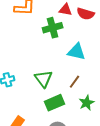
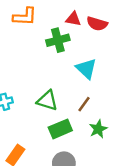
cyan triangle: (77, 52) -> (86, 69), turned 30
green triangle: (44, 79) -> (47, 101), turned -36

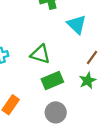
brown line: (84, 104) -> (92, 57), moved

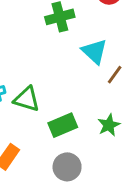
green triangle: (40, 54) -> (27, 99), moved
brown line: (92, 57) -> (115, 75), moved

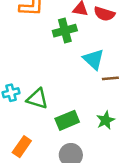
brown line: (115, 75) -> (110, 78), turned 49

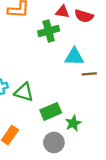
cyan triangle: (94, 59) -> (74, 57), turned -42
green star: (106, 120) -> (73, 123), moved

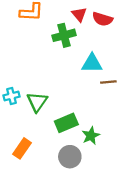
red triangle: (62, 12) -> (79, 14), turned 40
green triangle: (24, 92) -> (37, 102), turned 48

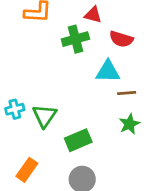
red triangle: (79, 14) -> (93, 15), turned -35
red semicircle: (102, 19) -> (121, 39), moved
green star: (91, 136) -> (129, 124), moved

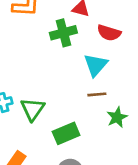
cyan triangle: (108, 71) -> (96, 65), turned -50
brown line: (127, 93) -> (97, 94), moved

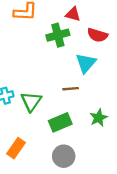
brown line: (97, 94) -> (71, 89), moved
green star: (117, 117) -> (99, 118), moved

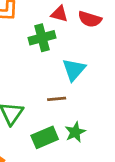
red semicircle: (97, 35) -> (90, 19), moved
green star: (99, 118) -> (75, 132), moved

